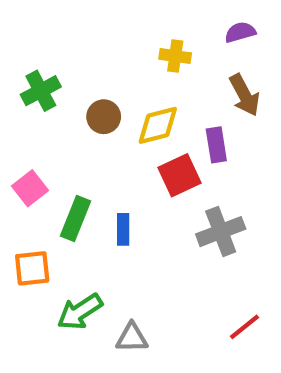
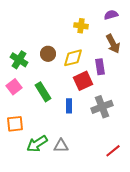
green cross: (41, 91) -> (19, 60), moved, turned -30
green rectangle: (75, 219) -> (43, 92), moved, turned -54
blue rectangle: (123, 229) -> (69, 106), moved
gray triangle: (132, 338) -> (61, 146), moved

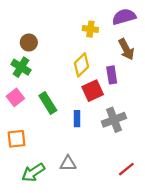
purple semicircle: (111, 15) -> (124, 17), size x1.5
brown circle: (48, 54) -> (29, 42), moved
yellow diamond: (73, 58) -> (81, 65), turned -30
green arrow: (37, 144) -> (33, 172), moved

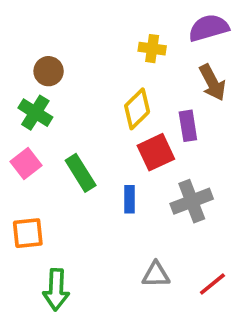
gray triangle: (68, 163) -> (156, 275), moved
green arrow: (33, 172) -> (56, 290), turned -55

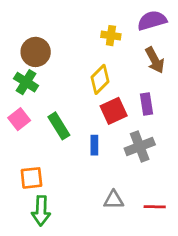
brown circle: (49, 71) -> (36, 52), size x1.4
purple rectangle: (188, 126) -> (147, 104), moved
orange square: (28, 233) -> (31, 178), moved
red line: (212, 284) -> (155, 207), turned 40

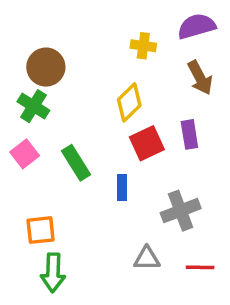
gray cross: (140, 146) -> (181, 211), moved

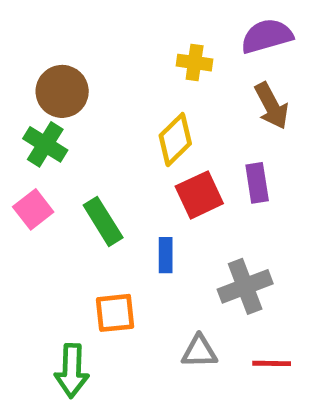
orange square: (41, 230) -> (115, 313), moved

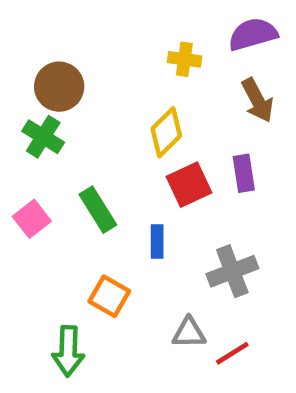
pink square: (33, 209) -> (32, 219), moved
orange square: (115, 313) -> (109, 296), turned 36
red line: (272, 363) -> (232, 353), moved, turned -33

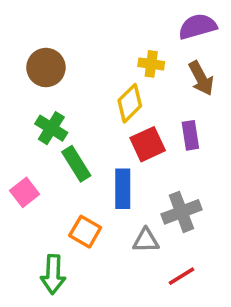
yellow cross: (184, 59) -> (151, 64), moved
green cross: (43, 137) -> (51, 128), moved
pink square: (32, 219) -> (25, 192), moved
blue rectangle: (157, 242) -> (123, 189), size x1.5
gray triangle: (189, 333) -> (146, 240), moved

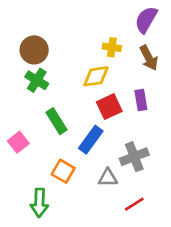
purple semicircle: (198, 27) -> (146, 20), turned -44
yellow diamond: (130, 103) -> (96, 76), turned 36
green cross: (51, 128) -> (37, 80), moved
blue rectangle: (123, 189) -> (91, 140), turned 36

